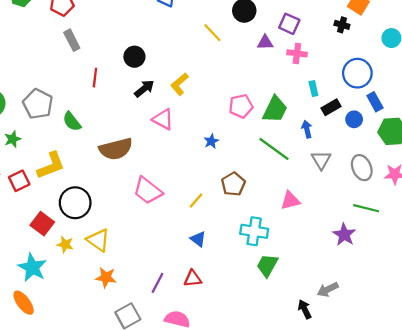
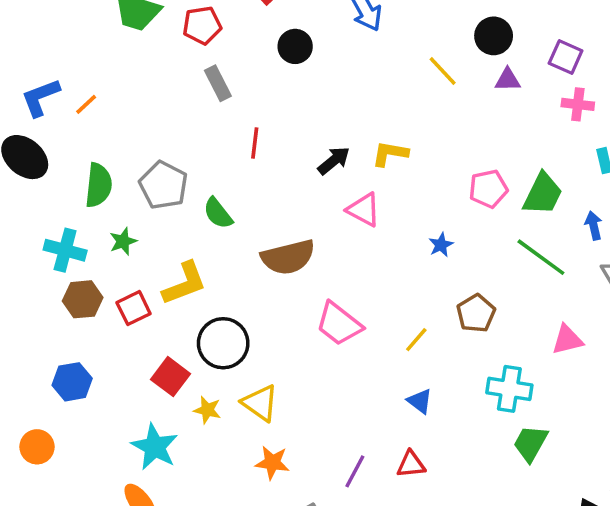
purple triangle: (265, 42) -> (508, 80), moved
black circle: (134, 57) -> (295, 46), moved
yellow L-shape: (179, 84) -> (390, 154), turned 50

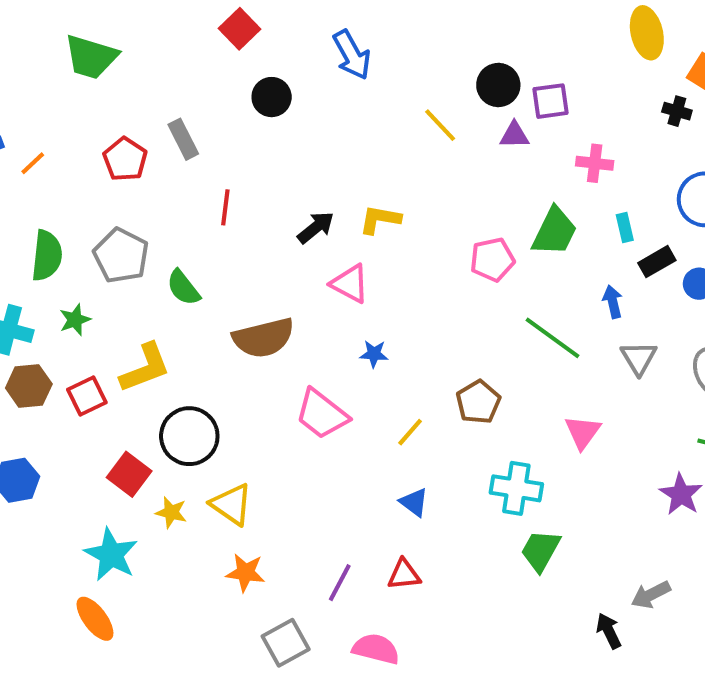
red pentagon: (202, 25) -> (125, 159), moved, turned -30
purple square: (566, 57) -> (550, 101), moved, turned -32
green trapezoid: (543, 194) -> (555, 231), moved
blue star: (441, 245) -> (374, 354), moved, turned 30
pink triangle: (567, 340) -> (583, 432), turned -40

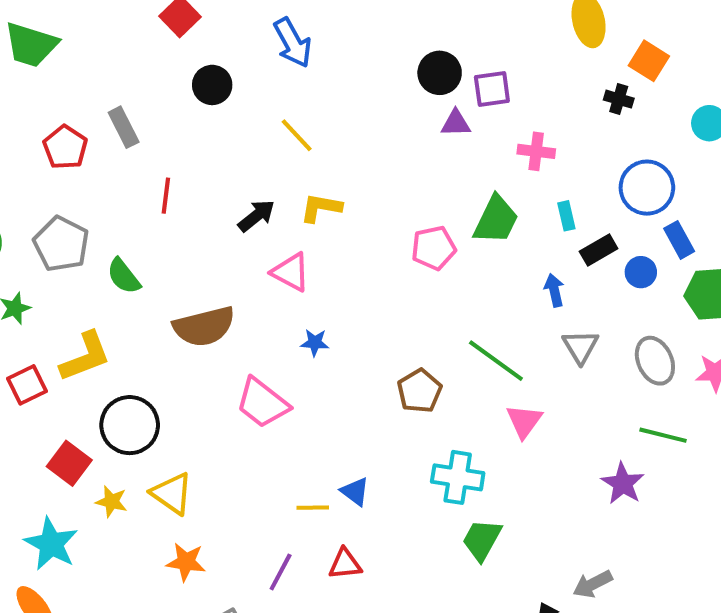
yellow line: (440, 125) -> (297, 135), moved
green line: (552, 338) -> (496, 361), moved
yellow line: (410, 432) -> (313, 508), moved, turned 48

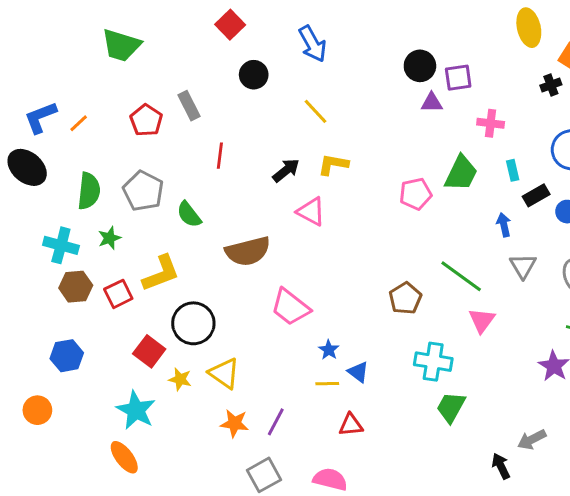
black cross: (619, 99) -> (551, 85), turned -36
blue star: (315, 343) -> (329, 350), moved, turned 30
purple line: (281, 572) -> (276, 422), moved

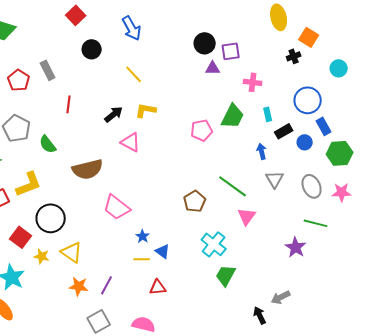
cyan cross: (433, 362) -> (214, 244), turned 30

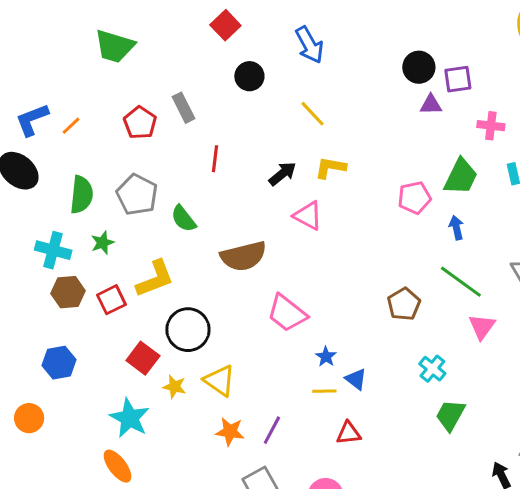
blue arrow: (262, 151) -> (456, 228), moved
cyan cross: (214, 244) -> (432, 369), size x0.7

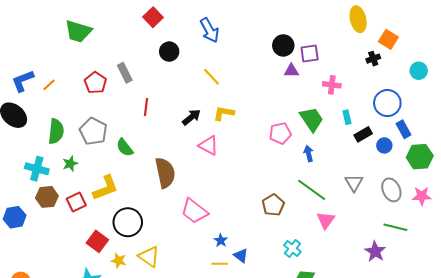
green trapezoid: (461, 177) -> (312, 119), turned -60
brown semicircle: (243, 256) -> (165, 173), turned -88
blue hexagon: (59, 363) -> (15, 217), moved

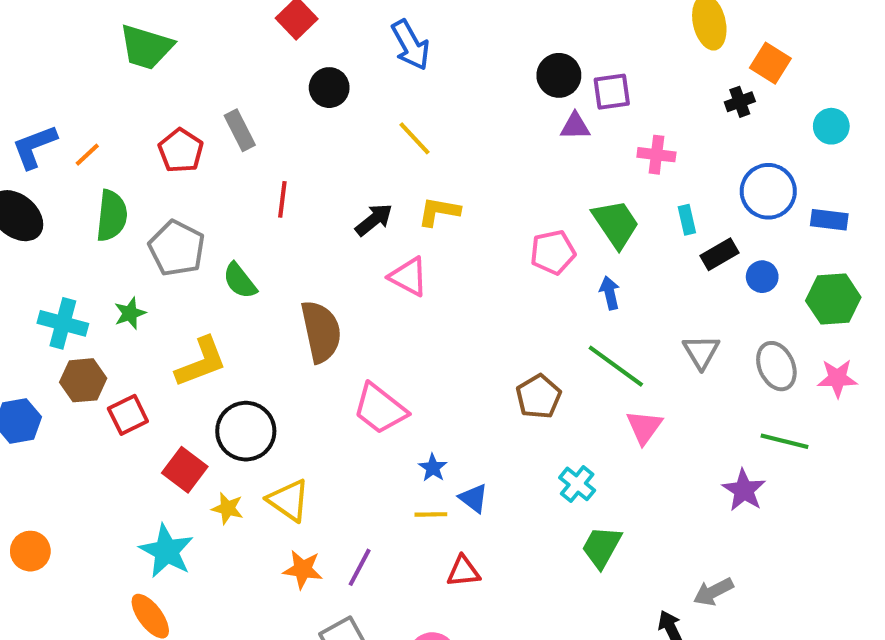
blue rectangle: (404, 129) -> (829, 220), moved, turned -54
green semicircle: (56, 131) -> (112, 216), moved
red square: (76, 202) -> (128, 415), moved

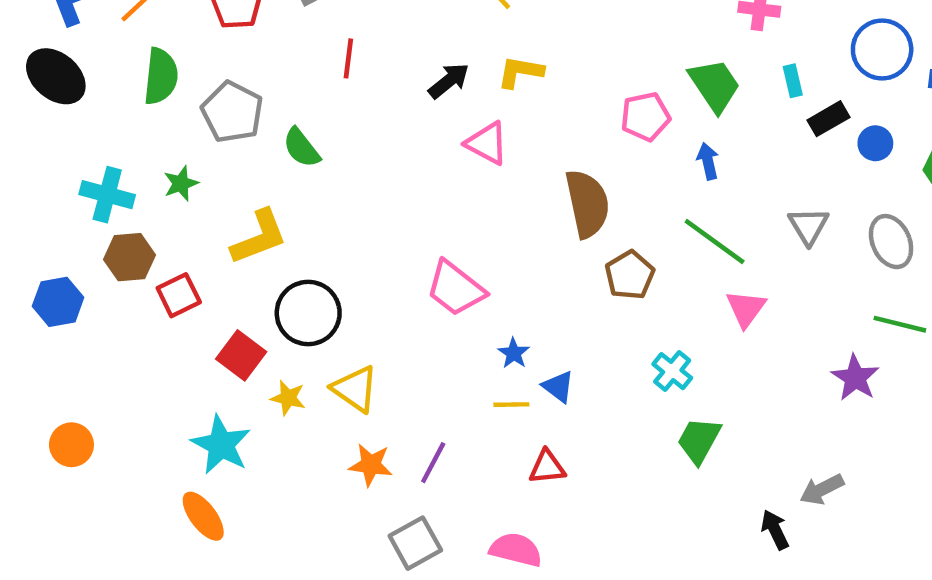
brown semicircle: (321, 332) -> (587, 204), moved

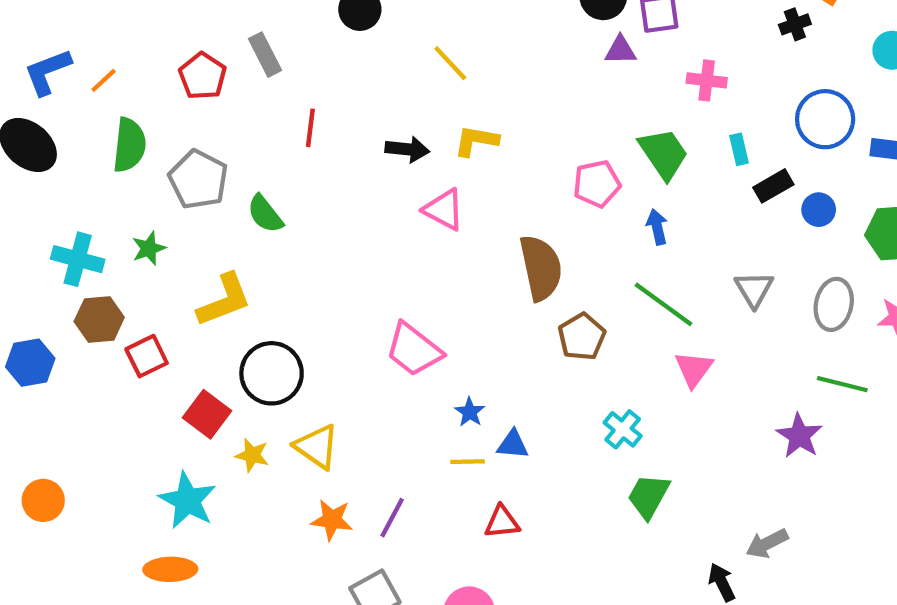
black arrow: (449, 81) -> (407, 149), turned 45
gray ellipse: (891, 242) -> (834, 304), turned 36
blue triangle: (558, 387) -> (513, 444), turned -32
orange ellipse: (203, 516) -> (170, 569), turned -54

